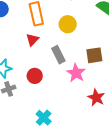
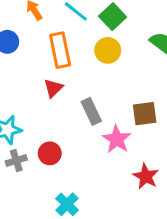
yellow circle: (68, 24) -> (108, 50), moved
red circle: (35, 76) -> (50, 153), moved

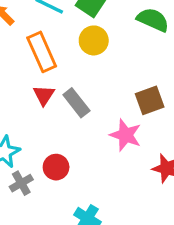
gray rectangle: (91, 111) -> (76, 103), moved

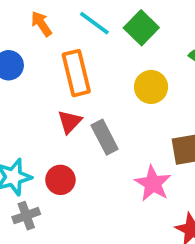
yellow circle: (94, 40) -> (151, 87), moved
red circle: (56, 167) -> (60, 180), moved

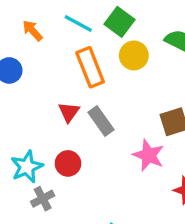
orange rectangle: (76, 73) -> (90, 67), moved
yellow circle: (151, 87) -> (134, 55), moved

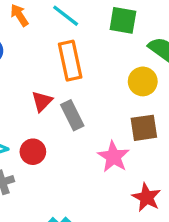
green square: (120, 22) -> (123, 20), moved, turned -36
yellow circle: (134, 55) -> (143, 81), moved

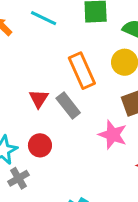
orange rectangle: (70, 61) -> (82, 71), moved

